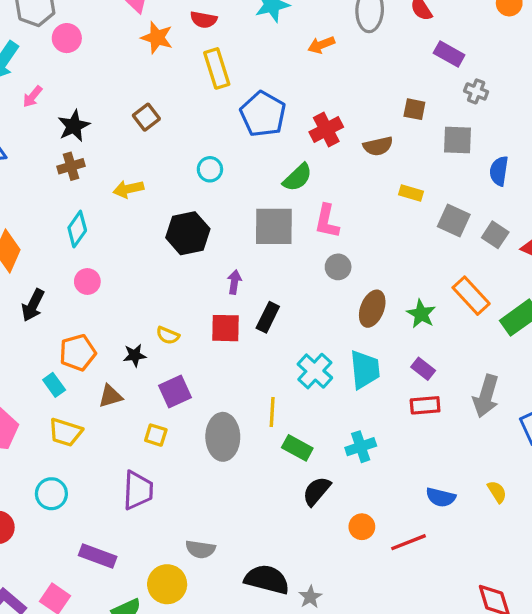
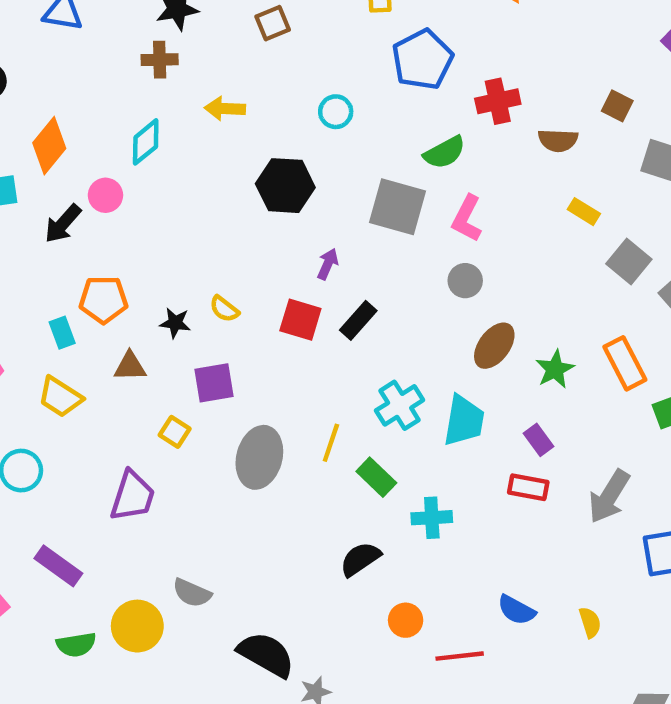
pink circle: (87, 281) -> (105, 195), moved
green rectangle: (297, 448) -> (376, 477), moved

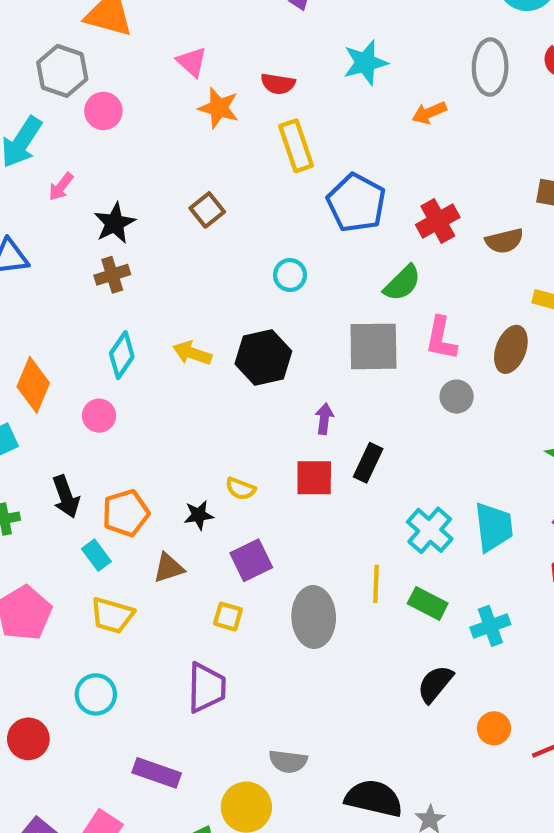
yellow arrow: (225, 109) -> (192, 353), moved, turned 33
black arrow: (63, 224) -> (66, 497), moved, turned -45
brown ellipse: (494, 346) -> (511, 349), moved

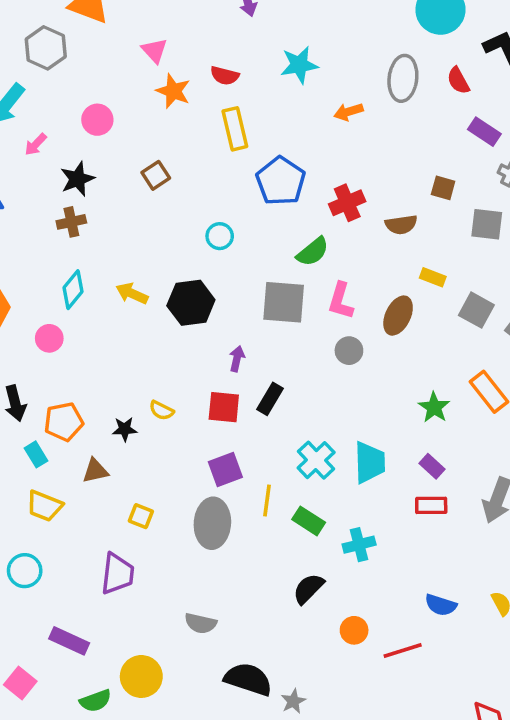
pink circle: (103, 111) -> (97, 120), moved
purple square: (251, 560) -> (225, 469), moved
gray semicircle: (288, 761) -> (201, 623), moved

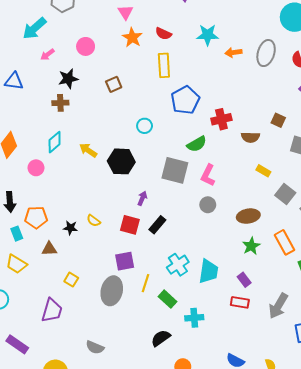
orange arrow: (348, 112) -> (233, 52), moved
brown ellipse: (398, 316) -> (248, 216), moved, turned 45

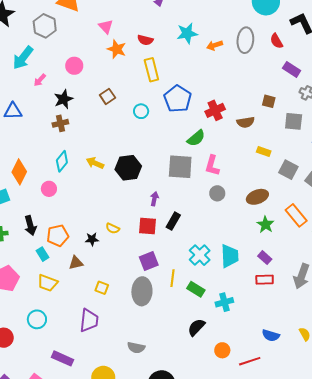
cyan circle: (145, 126) -> (141, 111), moved

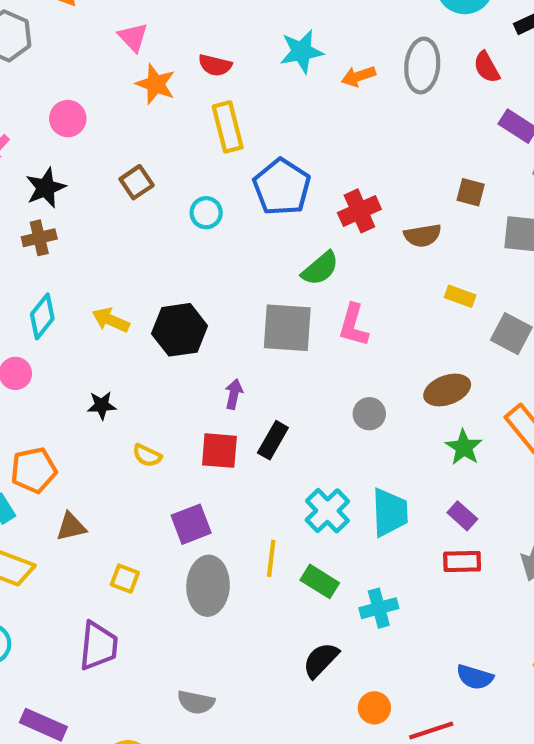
gray circle: (217, 193) -> (369, 414), moved
black star: (92, 239) -> (102, 405), moved
purple square: (149, 261) -> (191, 524), moved

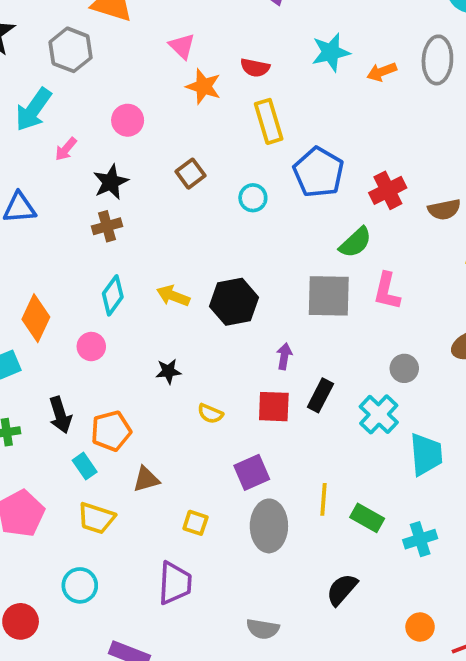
cyan cross: (327, 511) -> (379, 414), moved
black semicircle: (321, 660) -> (342, 589), moved

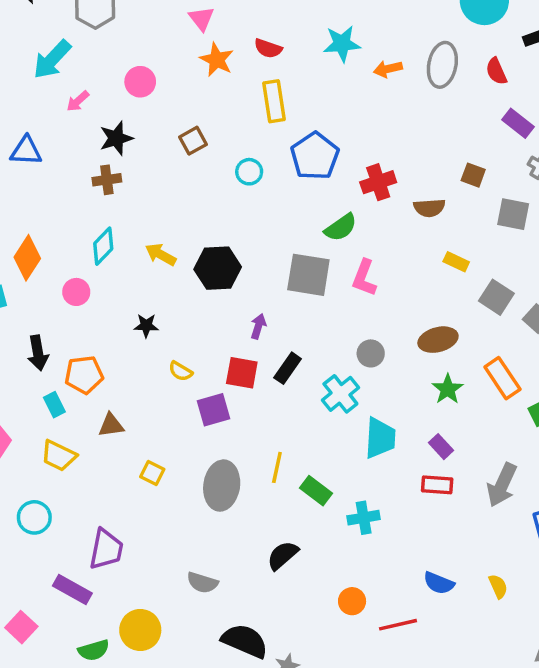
purple square: (252, 472) -> (213, 410), moved
purple trapezoid: (175, 583) -> (106, 549), moved

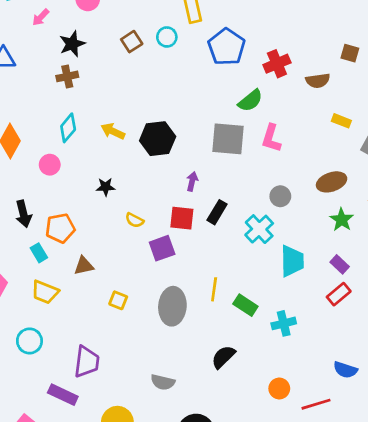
cyan circle: (249, 172) -> (167, 37), moved
red rectangle: (437, 485) -> (339, 294), turned -40

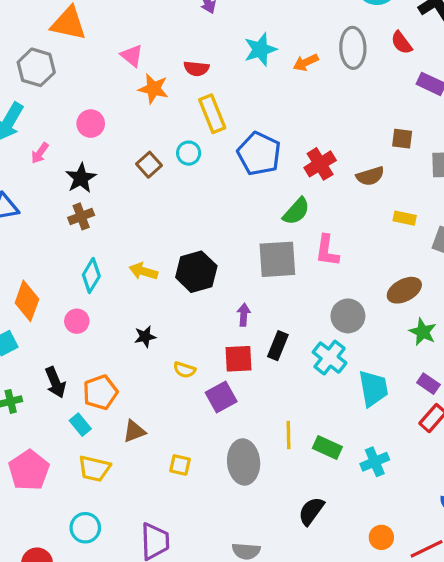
gray circle: (280, 196) -> (348, 316), size x1.4

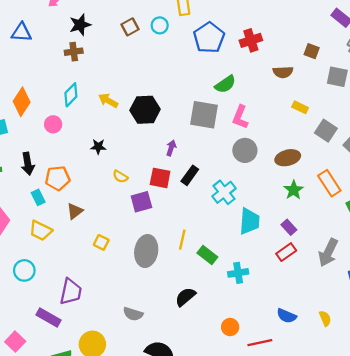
red cross: (320, 164) -> (251, 40), moved
gray circle: (348, 316) -> (245, 150), moved
brown triangle: (134, 431) -> (75, 211), turned -30

